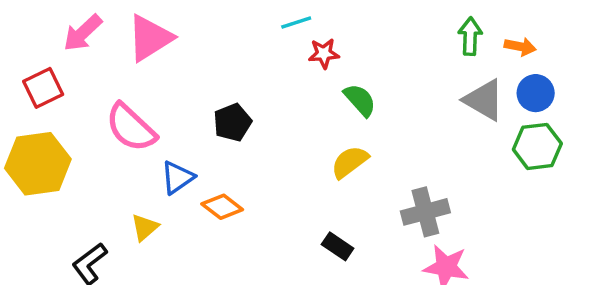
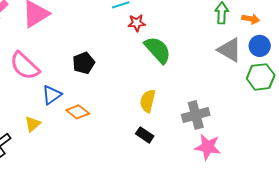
green semicircle: (360, 100) -> (158, 50), size x1.4
yellow semicircle: (350, 162) -> (148, 101), moved, turned -40

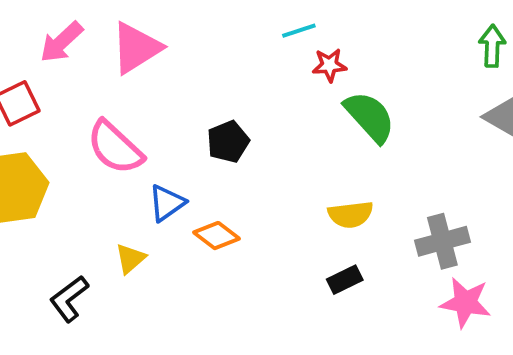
yellow semicircle: (148, 101) -> (351, 214), turned -110
black rectangle: (145, 135) -> (345, 280), turned -60

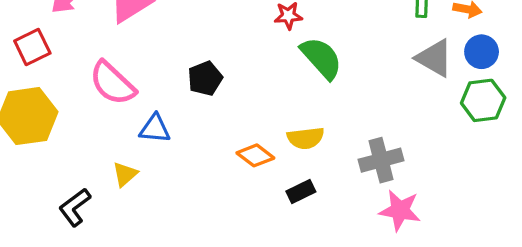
blue triangle: (167, 203) -> (155, 129), turned 40
orange diamond: (216, 236) -> (255, 155), moved

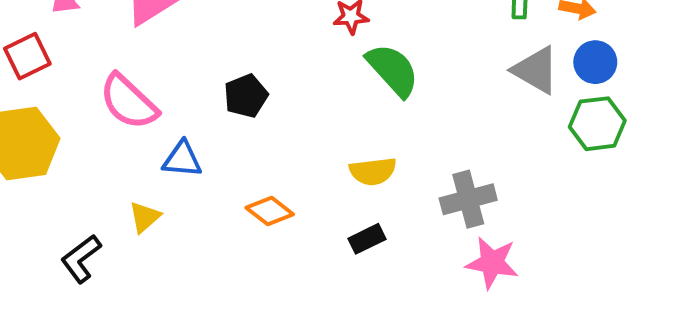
orange diamond: (255, 155) -> (270, 211), moved

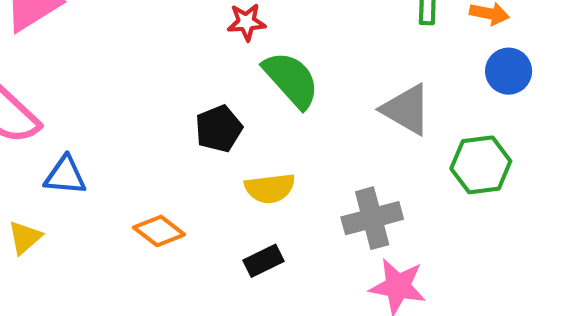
gray triangle: (536, 70) -> (406, 109), moved
black pentagon: (246, 96) -> (219, 129), moved
green hexagon: (597, 124) -> (481, 165), moved

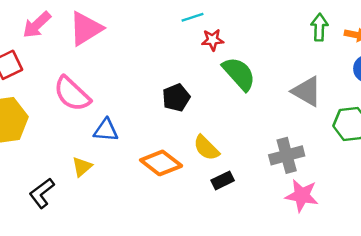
black pentagon: (219, 129) -> (176, 98), moved
yellow semicircle: (270, 188) -> (206, 148), moved, turned 52
orange diamond: (159, 231) -> (161, 163), size x1.4

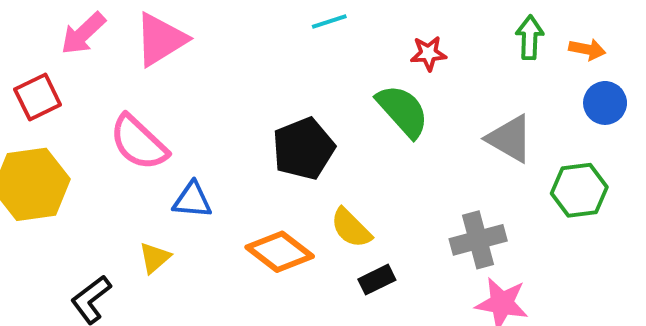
red star: (213, 40) -> (428, 53), moved
black pentagon: (176, 98) -> (303, 149), size x1.4

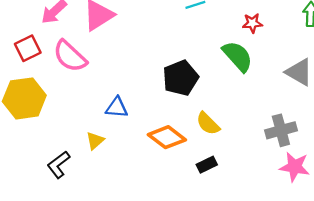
pink semicircle: (139, 143) -> (70, 56), moved
black rectangle: (377, 280) -> (207, 165), moved

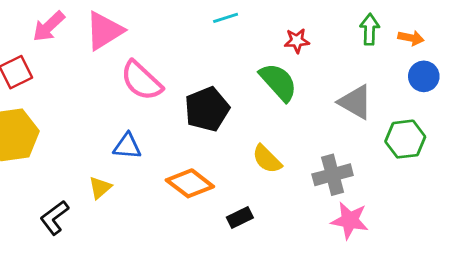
pink semicircle: (70, 56) -> (141, 81), moved
yellow semicircle: (208, 124) -> (267, 159), moved

